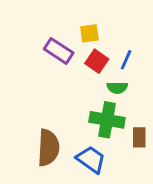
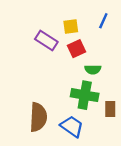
blue line: (126, 60) -> (103, 21), moved
red square: (97, 61) -> (77, 49), turned 30

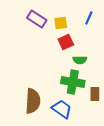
purple rectangle: (46, 40) -> (37, 19), moved

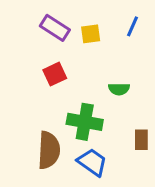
red square: (66, 42) -> (55, 74), moved
green cross: (73, 82) -> (85, 122), moved

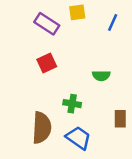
yellow square: (91, 34) -> (77, 12), moved
green cross: (85, 122) -> (72, 104), size x0.6

